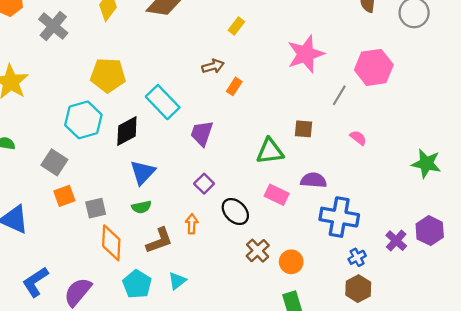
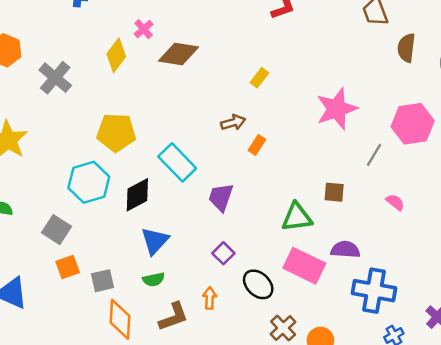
pink rectangle: (277, 195) -> (304, 266), size x1.5

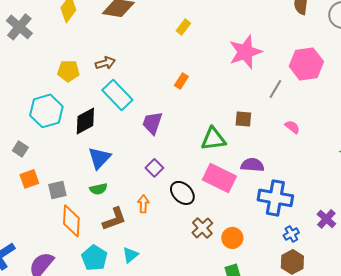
brown arrow: (233, 122) -> (105, 63), moved
yellow pentagon: (116, 132) -> (68, 71), size x0.7
gray square: (56, 230) -> (20, 149), size x0.7

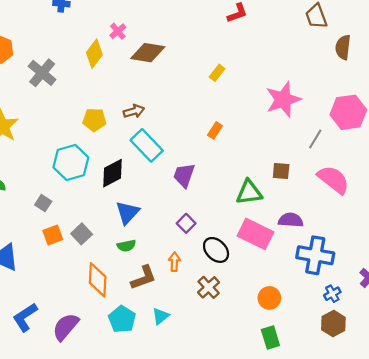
pink semicircle: (292, 127) -> (333, 180), size x2.0
gray square: (57, 190) -> (82, 234), moved, turned -30
brown cross: (202, 228) -> (209, 287), moved

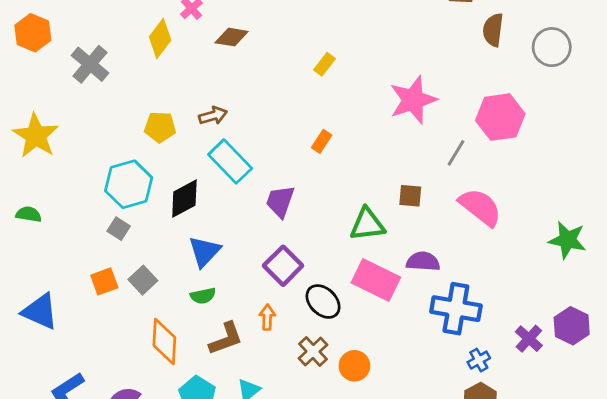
brown diamond: (148, 53) -> (232, 37), size x0.7
gray square: (43, 203) -> (119, 229), moved
purple square: (186, 223) -> (283, 266), size x1.5
orange circle: (269, 298) -> (354, 366), moved

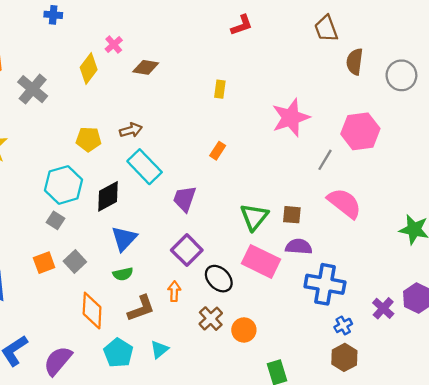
yellow rectangle: (324, 64) -> (220, 89), turned -30
brown square: (410, 196) -> (292, 215), moved
green triangle: (367, 224) -> (254, 217), turned -44

